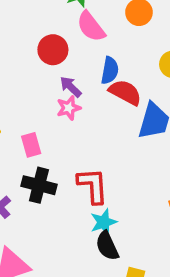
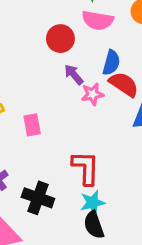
pink semicircle: (91, 27) -> (98, 20), turned -48
pink star: (69, 108) -> (92, 94), moved
black cross: (39, 185) -> (38, 198), moved

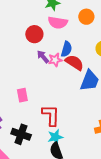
pink star: (92, 94) -> (55, 60), moved
pink rectangle: (32, 125) -> (22, 95), moved

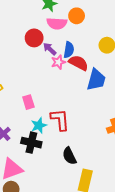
orange circle: (86, 17) -> (77, 16), moved
purple arrow: (43, 57) -> (50, 49), moved
cyan star: (55, 137) -> (39, 125), moved

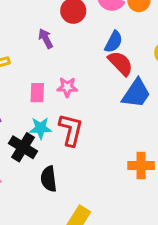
purple arrow: (50, 49) -> (46, 39), moved
pink star: (58, 62) -> (67, 87), moved
black semicircle: (69, 156) -> (49, 179), moved

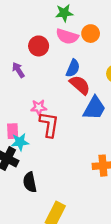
pink rectangle: (37, 93) -> (13, 131), moved
red L-shape: (71, 130) -> (49, 124), moved

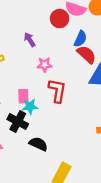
red circle: (39, 46) -> (60, 19), moved
pink star: (39, 107) -> (45, 65), moved
black semicircle: (30, 182) -> (38, 144), turned 126

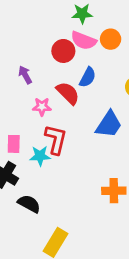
red semicircle: (86, 54) -> (68, 93), moved
cyan star: (30, 106) -> (40, 156), moved

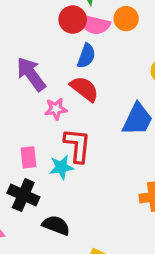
red circle: (63, 51) -> (73, 20), moved
purple arrow: (25, 75) -> (31, 74), size x1.6
blue semicircle: (88, 77) -> (86, 56), moved

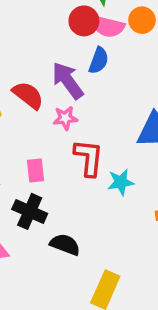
purple arrow: (31, 74) -> (68, 80), moved
red semicircle: (84, 89) -> (28, 95), moved
cyan star: (61, 167) -> (121, 182), moved

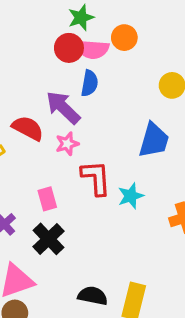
black cross: (30, 211) -> (49, 239), turned 32
black semicircle: (65, 244) -> (93, 296), moved

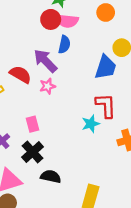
orange circle: (124, 38) -> (106, 12), moved
blue trapezoid: (154, 140) -> (106, 67), moved
red L-shape: (96, 178) -> (106, 106), moved
black semicircle: (93, 296) -> (51, 176), moved

